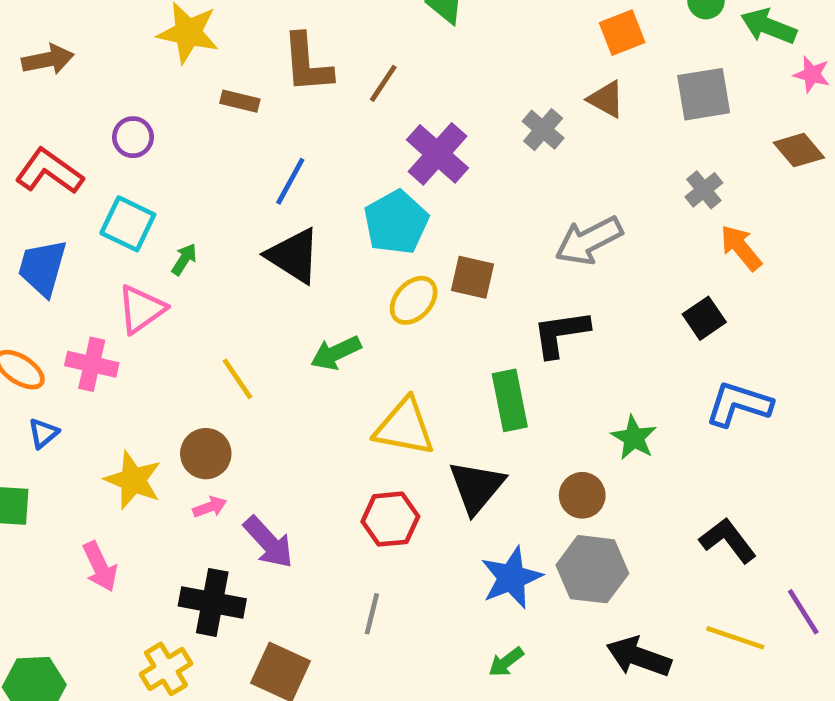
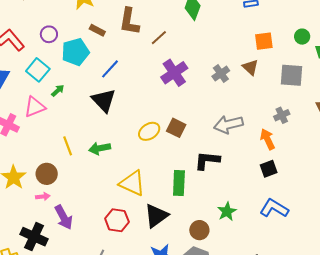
cyan pentagon: (396, 222) -> (75, 52), moved
orange arrow: (741, 248) -> (268, 139), moved
green arrow: (336, 353) -> (100, 148), moved

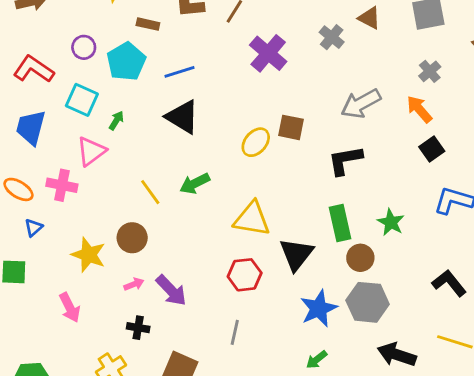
blue line: (110, 69) -> (179, 72), turned 45
green rectangle: (179, 183) -> (340, 223), moved
pink arrow: (43, 197) -> (134, 284), moved
black cross: (34, 237) -> (138, 328), size x0.6

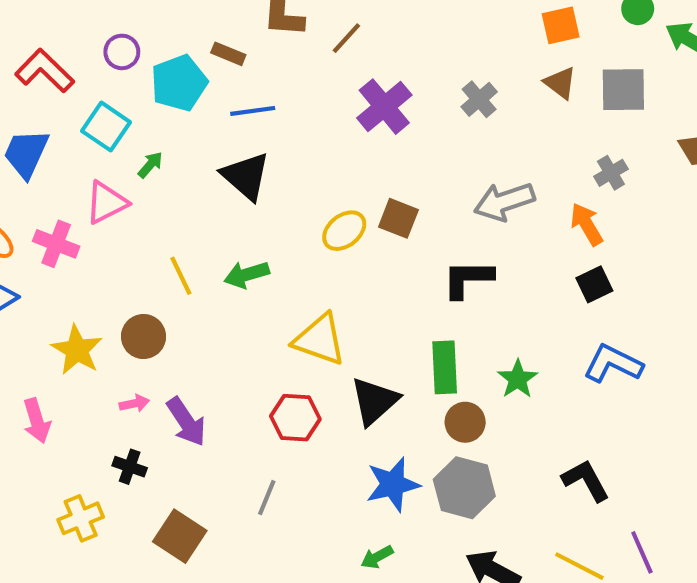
brown triangle: (369, 18) -> (560, 83), moved
brown rectangle: (148, 24) -> (228, 54), moved

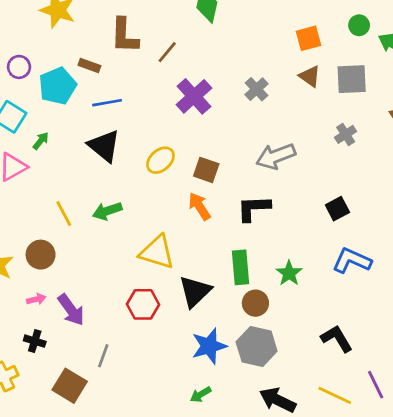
orange arrow: (587, 224) -> (199, 206), moved
yellow ellipse: (344, 231) -> (160, 160), moved
gray line: (267, 498) -> (103, 356), moved

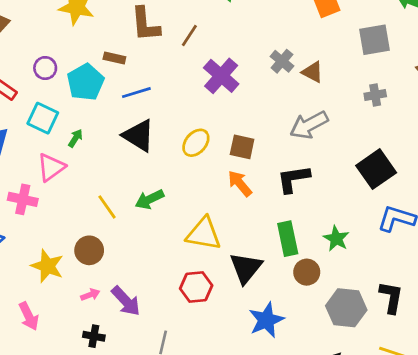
brown triangle: (310, 76) -> (313, 72), moved
gray cross: (346, 134) -> (375, 95), turned 30
black square: (337, 209) -> (376, 169), size x1.6
black L-shape: (337, 339) -> (391, 297), turned 48
gray hexagon: (257, 346) -> (346, 308), moved

